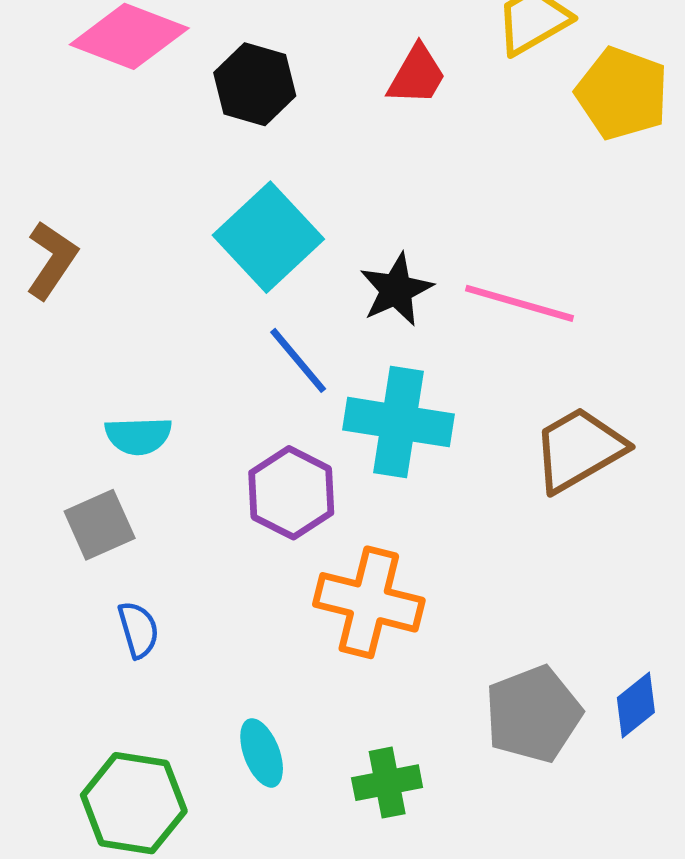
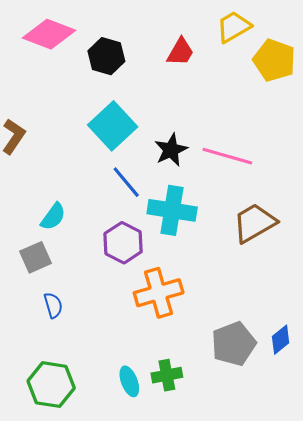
cyan semicircle: (138, 436) -> (53, 217), turned -52
orange cross: (369, 602) -> (159, 293), turned -30
cyan ellipse: (262, 753) -> (129, 381), moved

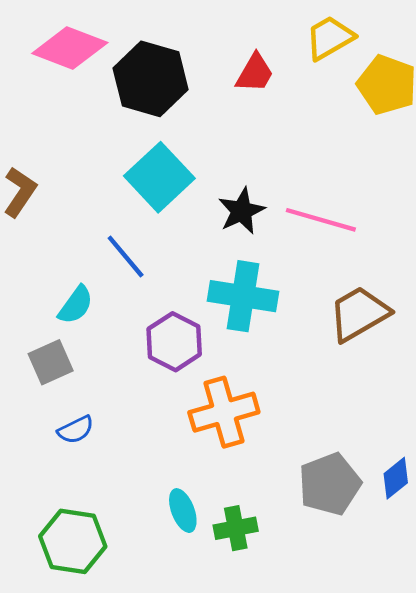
black hexagon: (106, 56) -> (151, 79), size x1.4
blue line: (126, 182) -> (126, 257), moved
blue semicircle: (53, 305) -> (76, 430), turned 80
cyan ellipse: (129, 381) -> (183, 511), moved

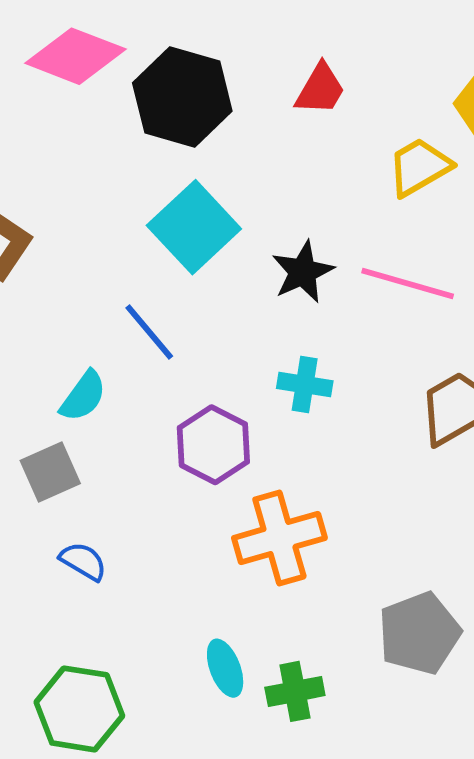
yellow trapezoid: (330, 38) -> (419, 167), moved
cyan cross: (243, 296) -> (305, 385), size x0.6
blue semicircle: (76, 430) -> (83, 561), turned -123

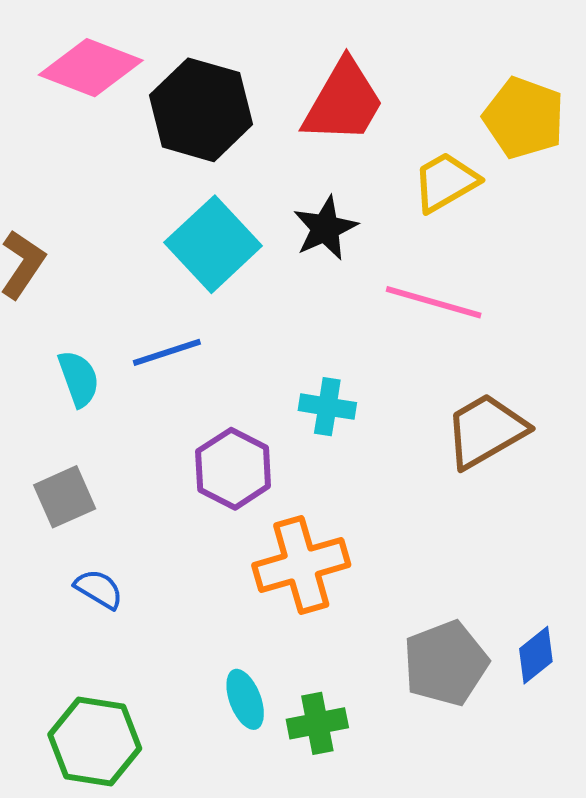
red trapezoid: (320, 89) -> (343, 102), size x1.6
black star: (303, 272) -> (325, 228), moved
blue line: (149, 332) -> (167, 352), turned -68
cyan semicircle: (83, 396) -> (79, 379), moved, turned -56

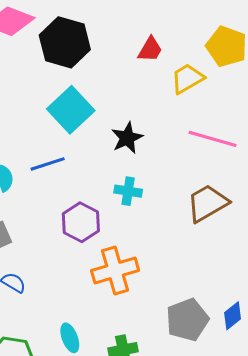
red trapezoid: (343, 102) -> (150, 49), moved, size x0.6
black star: (325, 228) -> (127, 138), moved
pink line: (434, 302) -> (213, 139), moved
cyan ellipse: (245, 699) -> (70, 338), moved

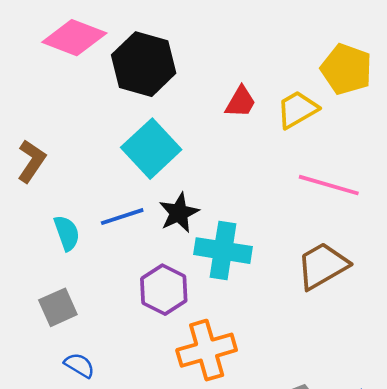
red trapezoid: (150, 49) -> (241, 102), moved
black star: (127, 138) -> (179, 213), moved
cyan cross: (128, 191) -> (223, 251), size x1.6

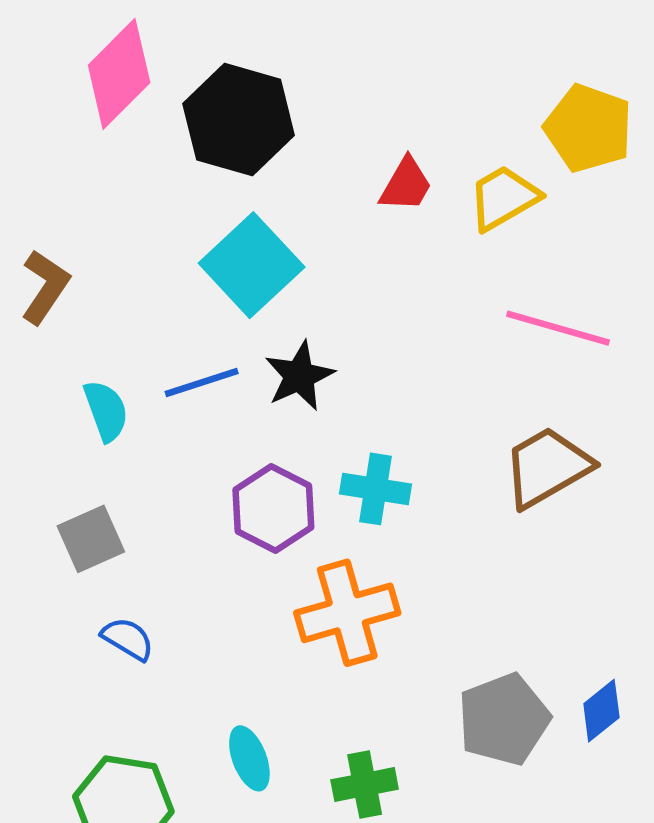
pink diamond: (74, 38) -> (119, 74), turned -66
cyan cross: (223, 251) -> (375, 489), moved, size x0.7

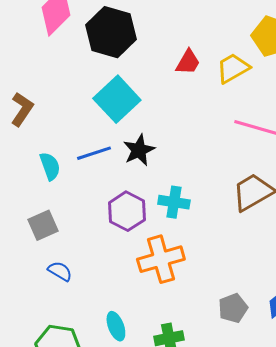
gray pentagon: (504, 719) -> (233, 308), size x0.7

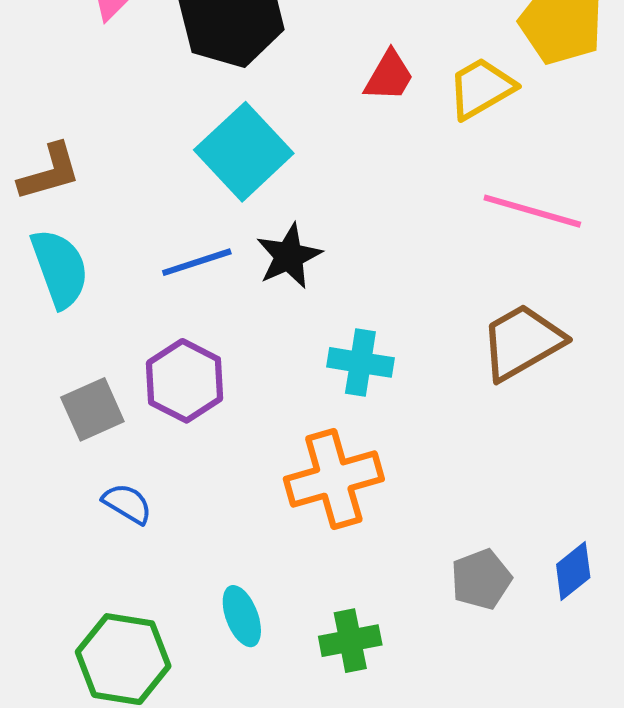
brown L-shape: (22, 109) -> (50, 172), turned 40
cyan semicircle: (50, 166) -> (60, 268), moved, size x1.4
purple hexagon: (127, 211) -> (185, 381), moved

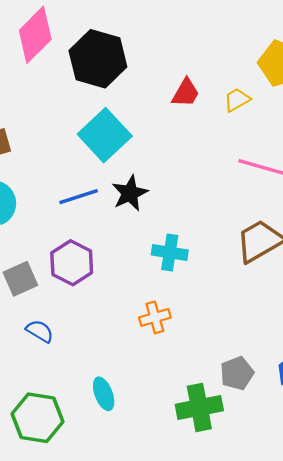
yellow trapezoid: (481, 88) -> (237, 100), size x0.7
orange cross: (334, 479) -> (155, 317), size x0.6
green cross: (350, 641) -> (199, 407), moved, size x1.4

